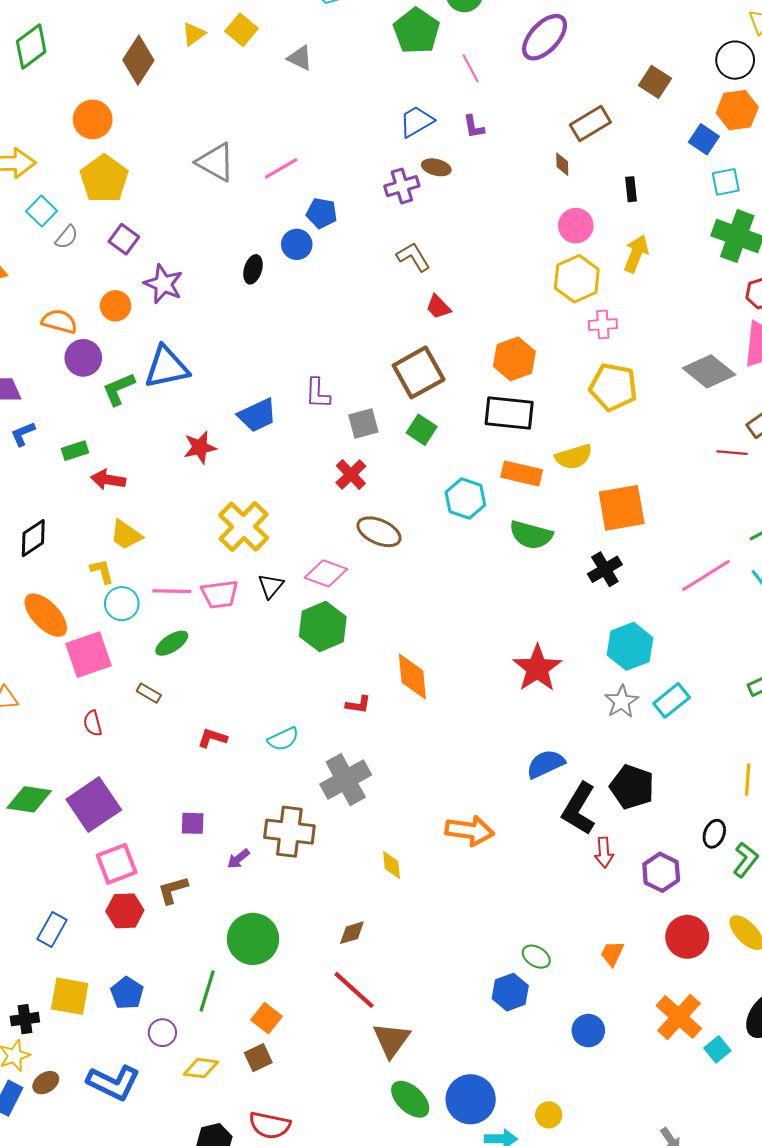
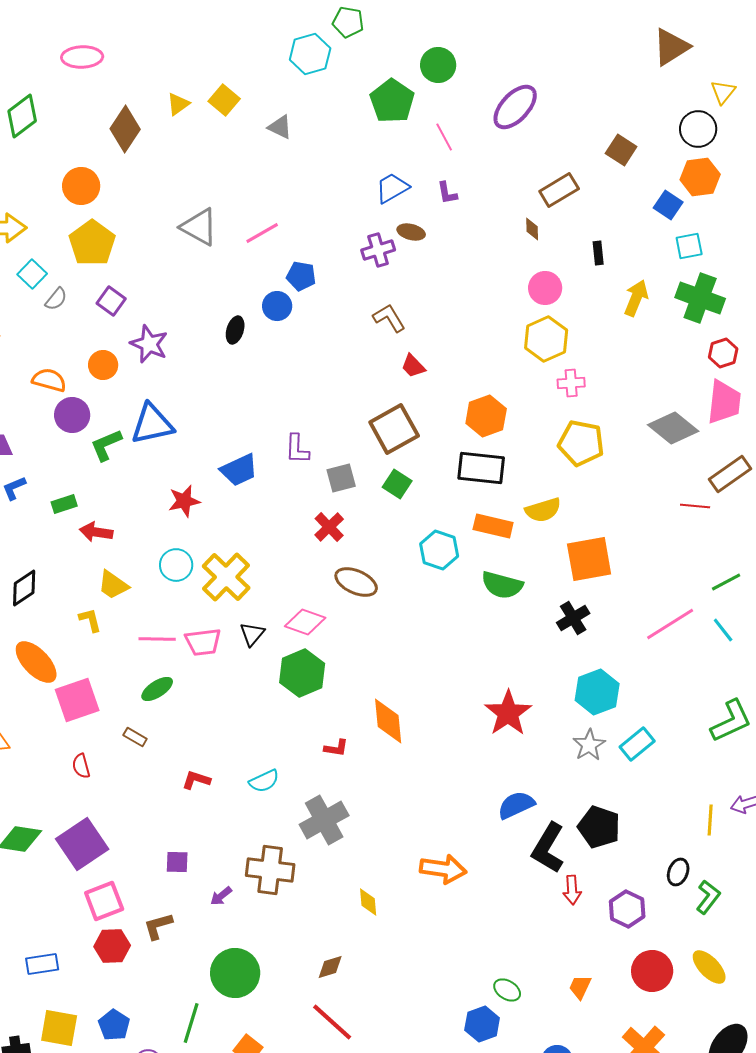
yellow arrow: (636, 254) -> (636, 298), moved
cyan circle: (122, 604) -> (176, 565), moved
blue rectangle: (52, 930) -> (42, 964), turned 52

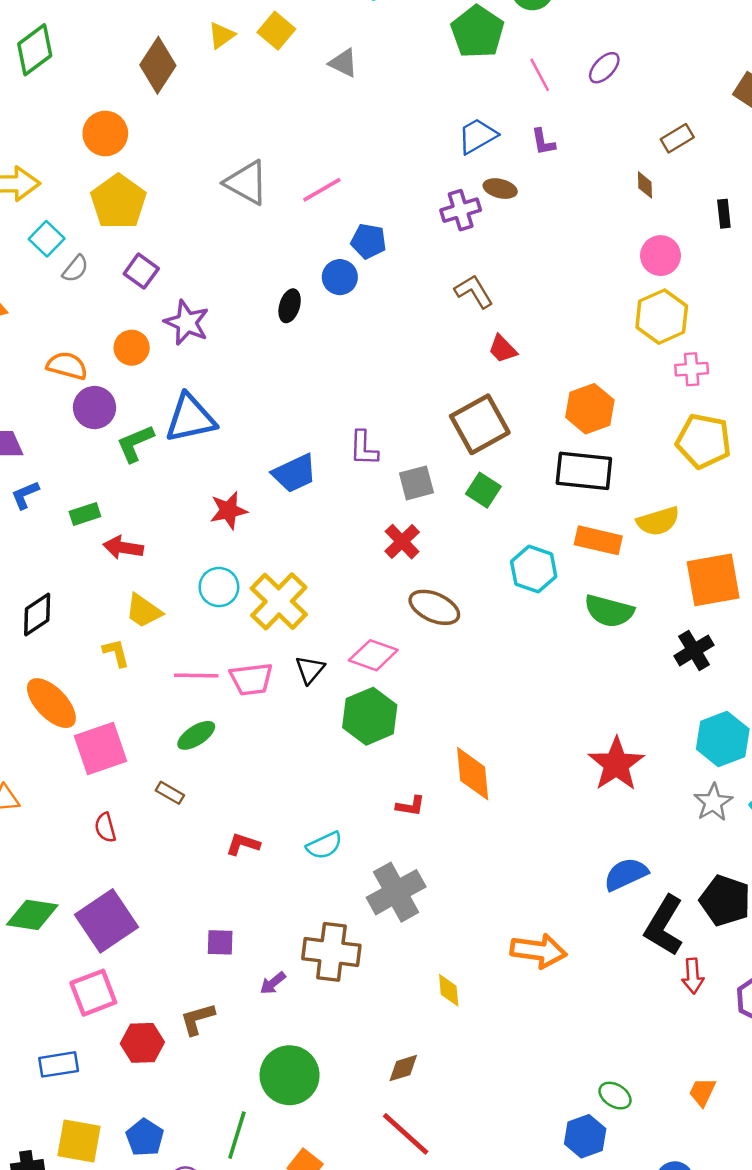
purple ellipse: (515, 107) -> (604, 68), moved, size x0.6
brown rectangle: (559, 190) -> (677, 138), size x0.7
pink square: (104, 901) -> (93, 993), moved

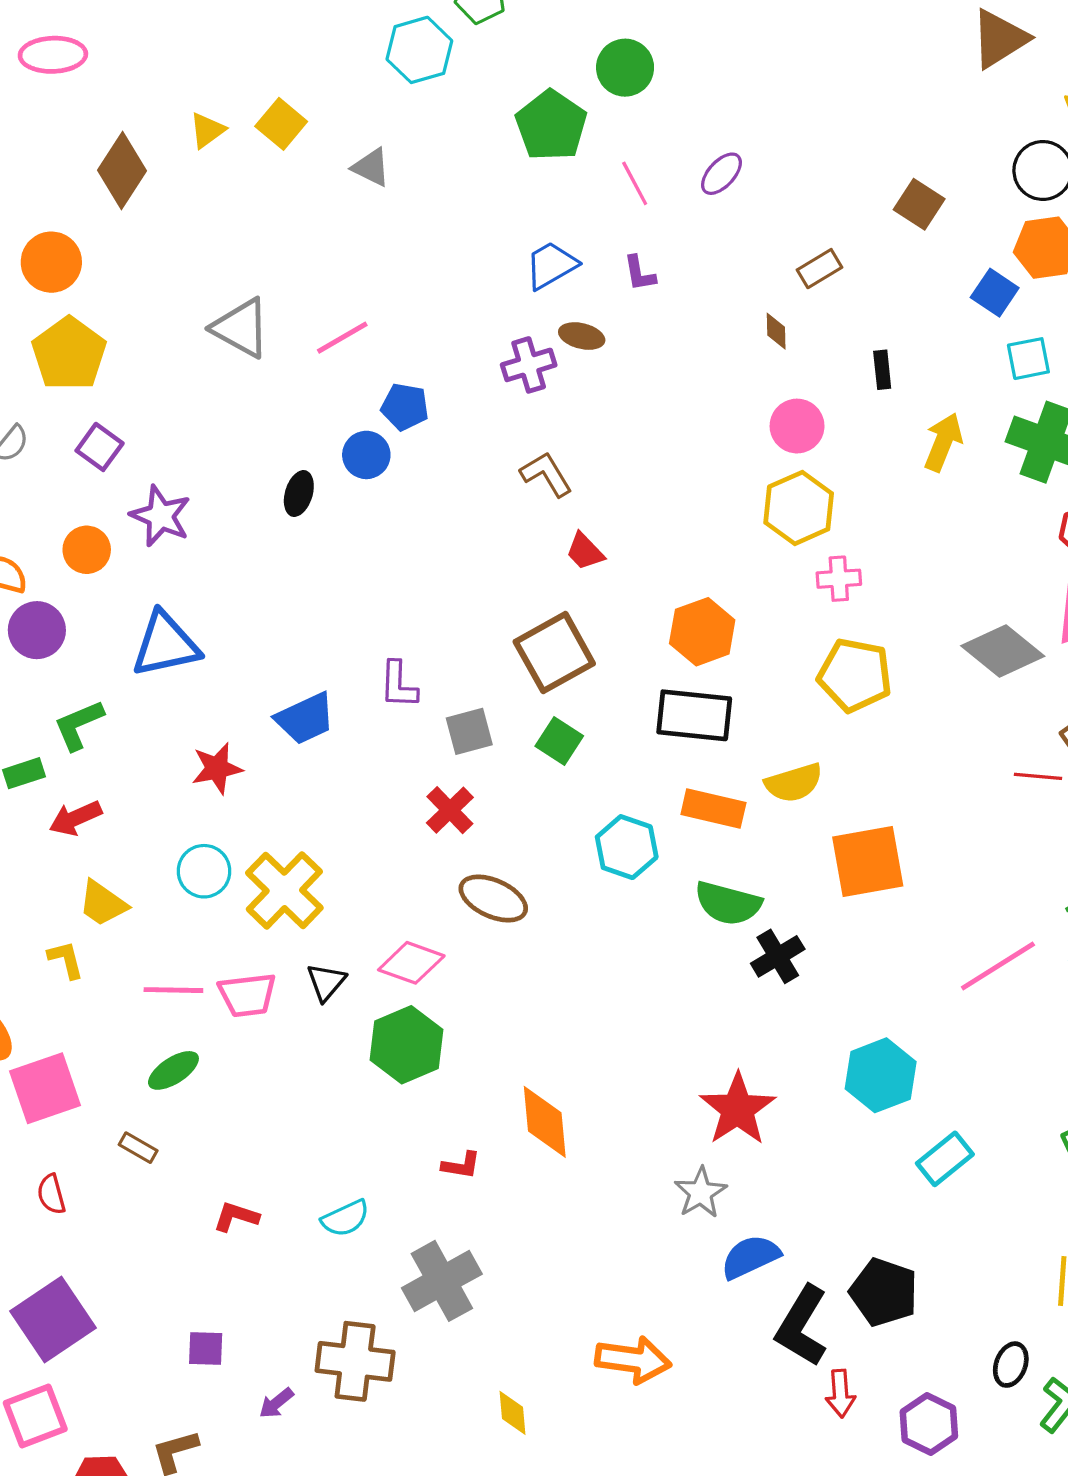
green L-shape: (135, 443) -> (79, 725), moved
red arrow: (123, 548) -> (75, 818), turned -33
black cross: (694, 650) -> (778, 956), moved
gray star: (713, 802) -> (701, 1193), moved

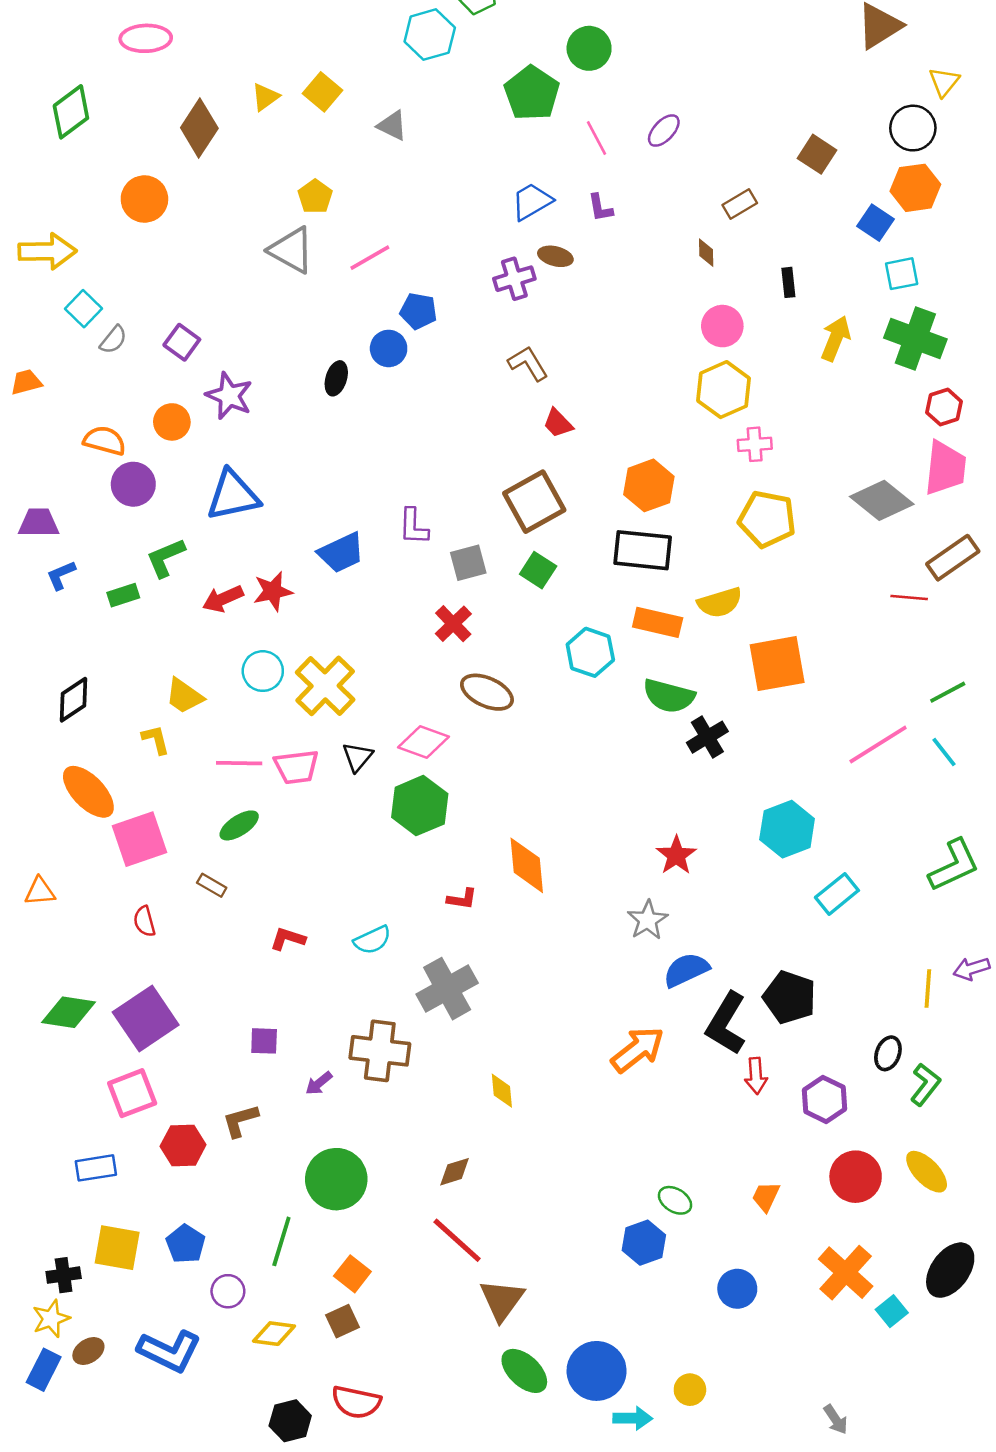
yellow pentagon: (69, 354) -> (315, 197), moved, size x0.6
red arrow: (75, 818) -> (223, 599), moved
red star: (738, 1109) -> (676, 855), size x0.7
orange arrow: (633, 1360) -> (638, 1050), moved, turned -46

